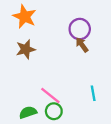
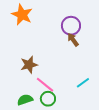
brown star: (26, 49) -> (29, 65), moved
cyan line: (93, 93) -> (83, 83), turned 64

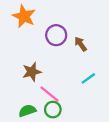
purple circle: (71, 26) -> (56, 35), moved
cyan line: (83, 83) -> (88, 78), moved

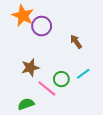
purple circle: (56, 35) -> (42, 26), moved
green circle: (53, 110) -> (61, 79), moved

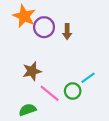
brown arrow: (76, 42) -> (67, 32), moved, turned -144
green circle: (61, 79) -> (73, 91), moved

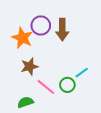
orange star: (24, 16) -> (22, 38), moved
brown arrow: (67, 32) -> (62, 30), size x1.5

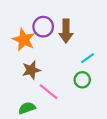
cyan line: (82, 73) -> (88, 58), moved
green circle: (67, 85) -> (82, 80), moved

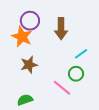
purple circle: (43, 27) -> (30, 21), moved
pink line: (49, 92) -> (62, 88), moved

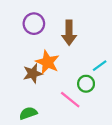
orange star: (22, 37) -> (47, 62), moved
cyan line: (81, 54) -> (100, 66), moved

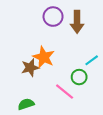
purple circle: (34, 24) -> (53, 17), moved
brown arrow: (69, 33) -> (77, 22), moved

